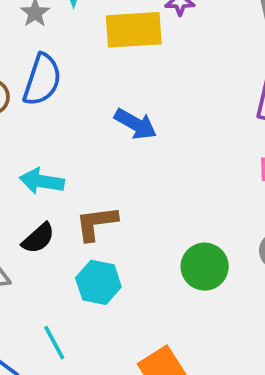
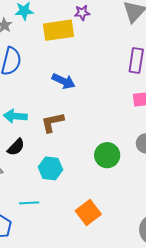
brown L-shape: (96, 223) -> (52, 122), moved
cyan line: (54, 343) -> (29, 203), turned -60

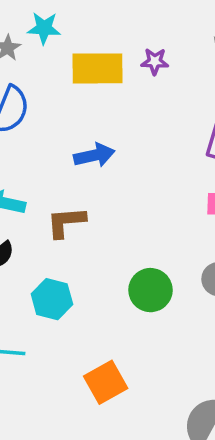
purple star: (82, 13) -> (155, 61), moved
blue arrow: (64, 81) -> (94, 155), turned -45

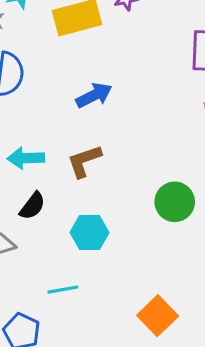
orange square: (106, 382) -> (158, 316), moved

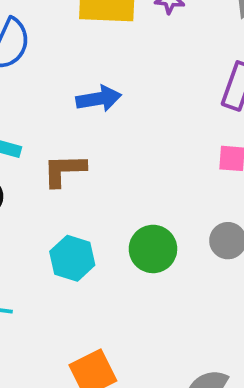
cyan hexagon: (89, 233) -> (72, 258), moved

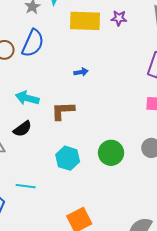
blue arrow: (99, 99) -> (81, 72), size x0.6

